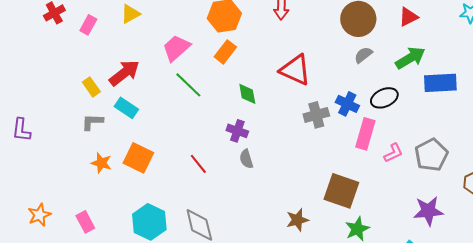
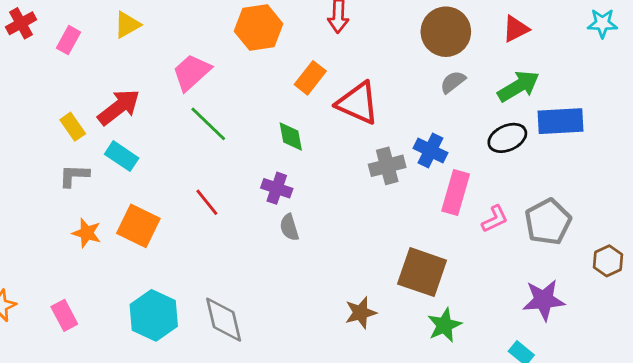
orange rectangle: (225, 52) -> (310, 78), moved
black ellipse: (384, 98) -> (507, 138), moved
red line: (198, 164) -> (207, 202), moved

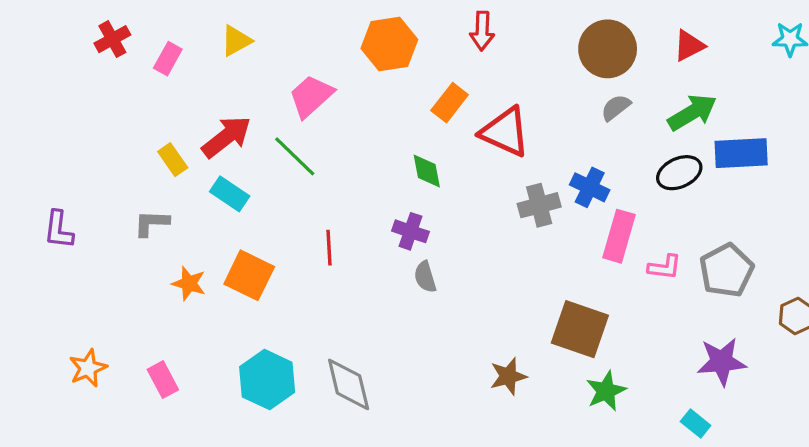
green line: (208, 124) -> (295, 156), moved
gray L-shape: (74, 176) -> (151, 223), moved
red line: (207, 202) -> (329, 248), turned 36
pink L-shape: (495, 219) -> (665, 267), turned 32

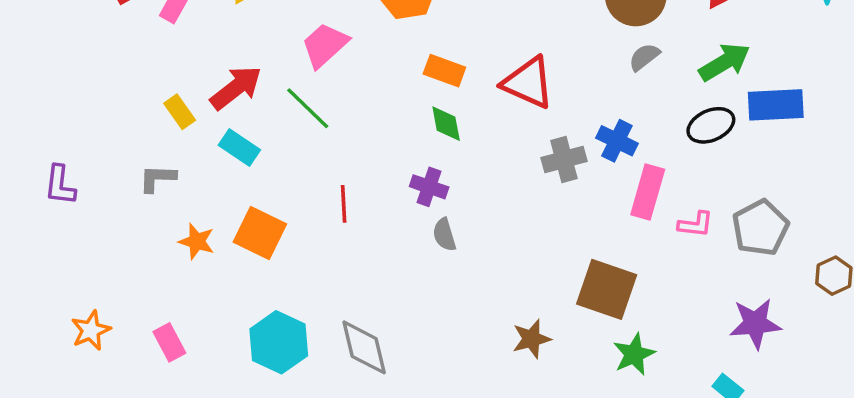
orange rectangle: (450, 103) -> (444, 71), moved, turned 72

